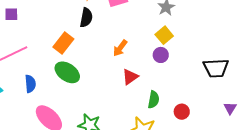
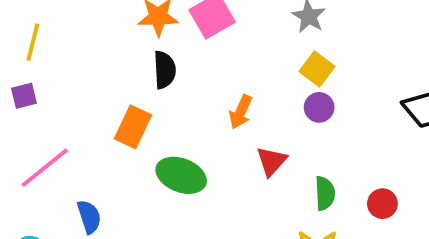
green ellipse: (67, 72) -> (181, 175), moved

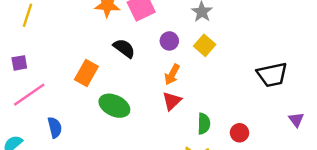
black semicircle: (165, 70) -> (124, 48), moved, turned -55
purple square: (24, 96) -> (19, 63), moved
purple circle: (319, 107) -> (169, 41), moved
orange arrow: (241, 112) -> (172, 74), moved

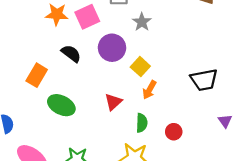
purple circle: (169, 41) -> (112, 48), size x1.6
yellow square: (205, 45) -> (140, 67), moved
orange arrow: (172, 74) -> (149, 90), moved

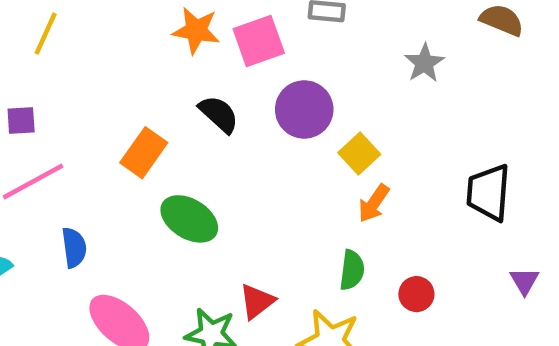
gray star: (142, 22) -> (424, 63), moved
black trapezoid: (204, 80) -> (489, 193), turned 100
red triangle: (113, 102) -> (257, 301), moved

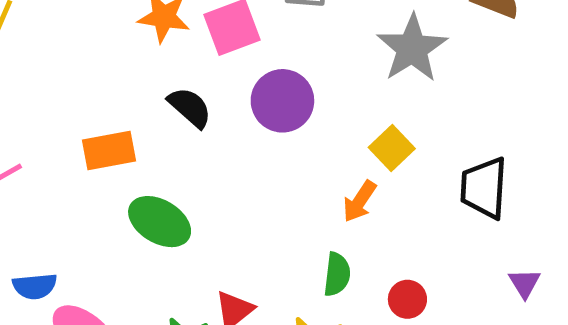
gray star: (424, 63) -> (412, 48), size x1.6
orange rectangle: (144, 153) -> (109, 150), turned 45
yellow square: (359, 153) -> (392, 148), moved
blue semicircle: (74, 248) -> (35, 286), moved, turned 93

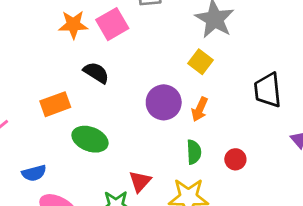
purple circle: (282, 101) -> (164, 102), moved
yellow square: (392, 148) -> (200, 62), moved
blue semicircle: (35, 286) -> (34, 173), moved

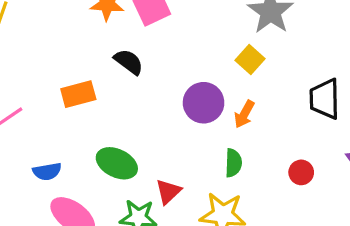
green ellipse: (90, 139) -> (117, 163), moved
red circle: (235, 159) -> (301, 172), moved

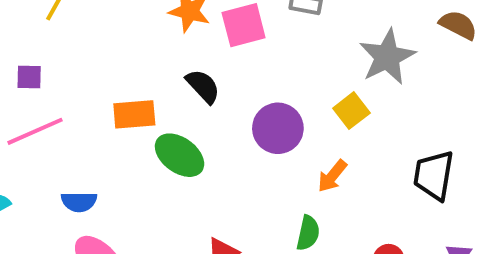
purple circle: (204, 103) -> (278, 128), moved
green ellipse: (117, 163) -> (180, 155), moved

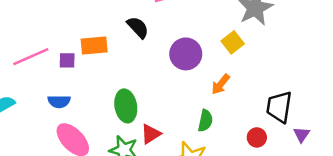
purple square: (29, 77) -> (67, 60), moved
green ellipse: (180, 155) -> (126, 106), moved, turned 44
black trapezoid: (434, 175) -> (279, 107), moved

